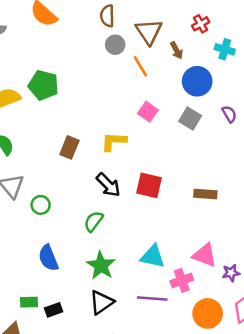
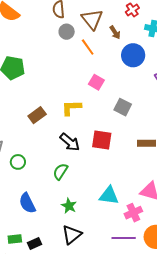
gray square: (190, 118) -> (123, 107), moved
brown rectangle: (69, 147) -> (37, 115), turned 36
green star: (101, 265) -> (69, 206), size x0.7
purple line: (152, 298) -> (124, 238), moved

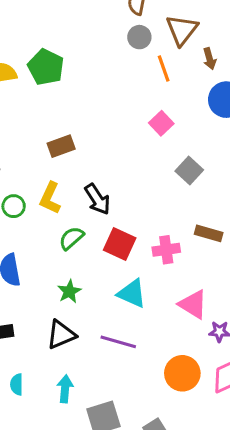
yellow L-shape: (71, 108) -> (50, 198), moved, turned -80
red square: (102, 140) -> (120, 244), moved
pink cross: (133, 213) -> (166, 250), moved
purple line: (124, 238) -> (118, 342), moved

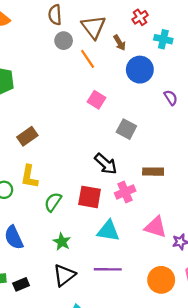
black arrow: (97, 199) -> (106, 164), moved

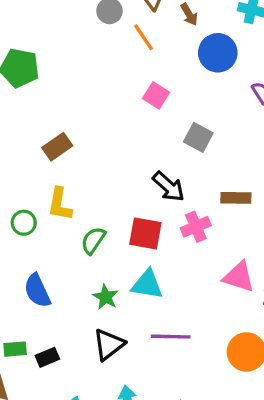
cyan triangle: (108, 231) -> (147, 284), moved

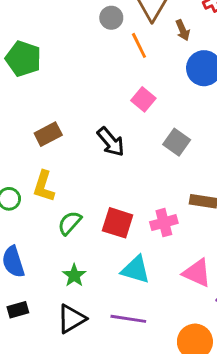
black arrow: (169, 187) -> (111, 142), moved
cyan triangle: (147, 284) -> (136, 270), moved
black rectangle: (47, 357) -> (18, 310), moved

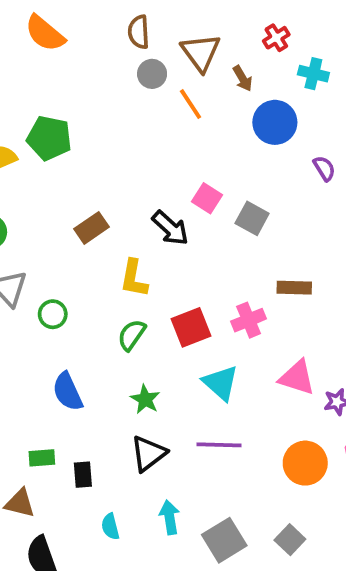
pink square: (143, 99) -> (207, 198), moved
yellow L-shape: (44, 186) -> (134, 278), moved
red square: (118, 223) -> (191, 327), turned -32
cyan triangle: (136, 270) -> (221, 383), turned 32
black rectangle: (18, 310) -> (83, 475), moved, turned -72

